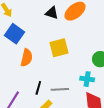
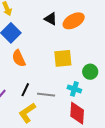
yellow square: (59, 48) -> (63, 58), moved
orange semicircle: (27, 58) -> (19, 58), turned 132

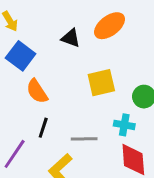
black triangle: (51, 19) -> (71, 38), moved
black line: (25, 90) -> (43, 128), moved

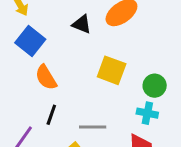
yellow square: (101, 83) -> (112, 70), turned 32
cyan cross: (124, 125) -> (147, 113), moved

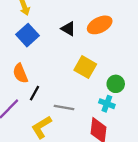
orange semicircle: (46, 77) -> (20, 73), moved

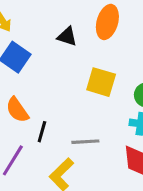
orange ellipse: (100, 25) -> (107, 22), turned -35

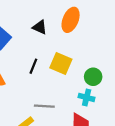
black line: (42, 132) -> (33, 66), moved

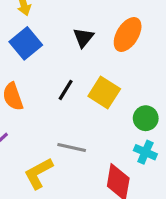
black triangle: (40, 27) -> (83, 38), turned 35
cyan cross: (87, 97) -> (145, 152), moved

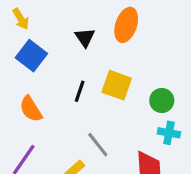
gray line: (72, 148) -> (98, 145), turned 52

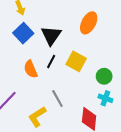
black triangle: (85, 37) -> (51, 35), moved, size x1.5
orange semicircle: (31, 109) -> (31, 69), moved

